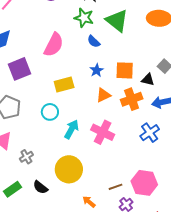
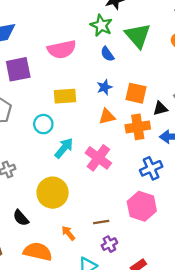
pink semicircle: (54, 45) -> (62, 49), turned 40
black triangle: (148, 80) -> (160, 108), turned -40
pink hexagon: (144, 183) -> (142, 206), moved
black semicircle: (40, 187) -> (21, 218), moved

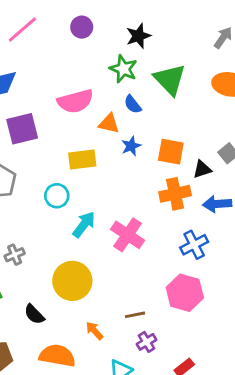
orange triangle: (107, 116) -> (109, 124), moved, turned 30

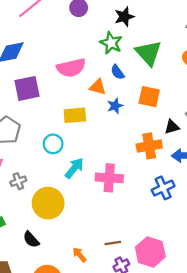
orange square: (171, 152) -> (149, 97), moved
pink cross: (128, 235) -> (109, 178), turned -32
gray cross: (15, 255) -> (18, 181), moved
yellow circle: (72, 281) -> (48, 203), moved
pink hexagon: (185, 293) -> (150, 252), moved

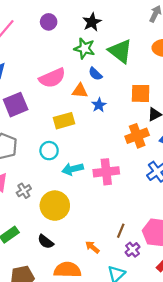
orange square: (149, 97) -> (141, 93), moved
cyan arrow: (74, 168) -> (73, 169), turned -132
brown line: (113, 243) -> (121, 231), turned -48

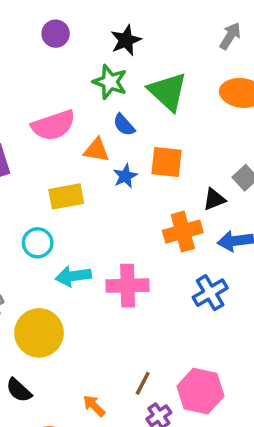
orange square: (141, 93) -> (166, 162), moved

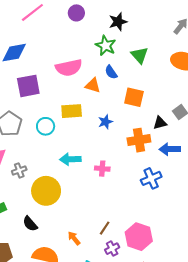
green triangle: (168, 91) -> (140, 55), size x0.7
blue star: (125, 176) -> (105, 122), moved
cyan circle: (38, 243) -> (46, 126), moved
pink cross: (128, 286) -> (102, 169), size x0.6

